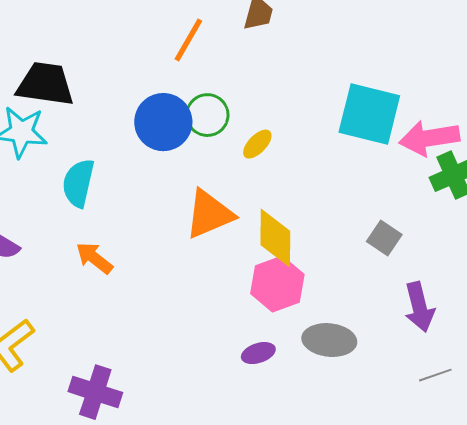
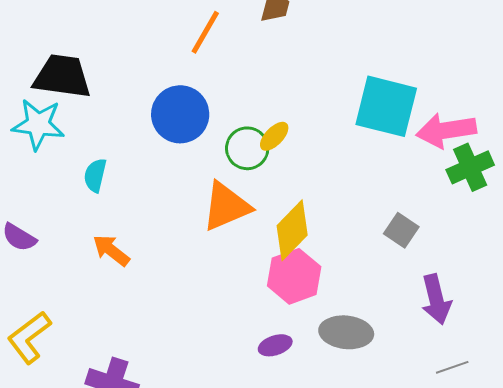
green circle: (207, 115) -> (247, 148), moved
cyan semicircle: (78, 183) -> (95, 175), size x0.7
yellow diamond: (275, 238) -> (292, 230), turned 44

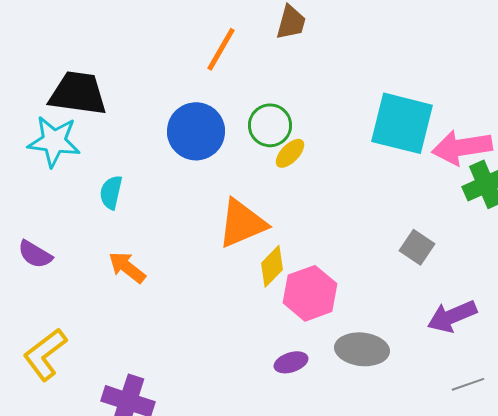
green circle: (247, 148) -> (270, 125), moved
yellow diamond: (292, 230) -> (272, 266), moved, size x0.7
purple arrow: (436, 299) -> (452, 316), turned 81

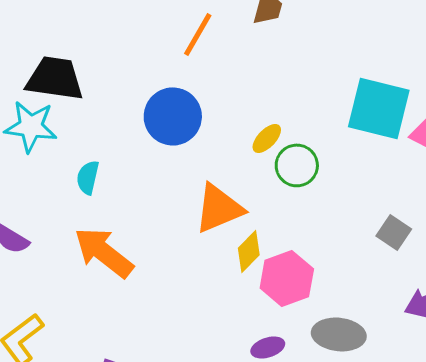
green circle: (270, 125) -> (297, 165), moved
orange arrow: (127, 267) -> (104, 252), size x1.6

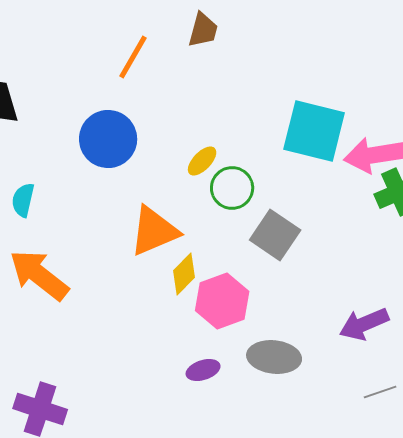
gray square: (394, 232) -> (275, 235), moved, size x1.4

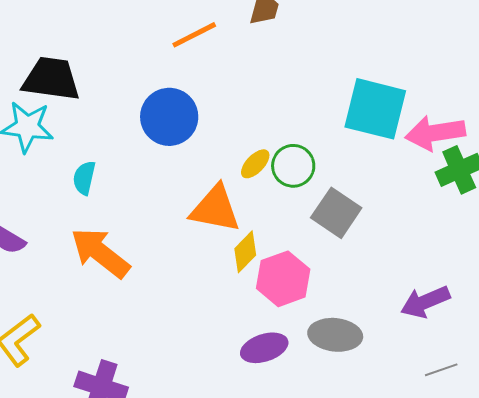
orange line: (133, 57) -> (194, 35), turned 33
yellow ellipse: (202, 161) -> (255, 164), moved
orange triangle: (154, 231) -> (215, 209), turned 34
purple ellipse: (203, 370) -> (264, 348), size x1.4

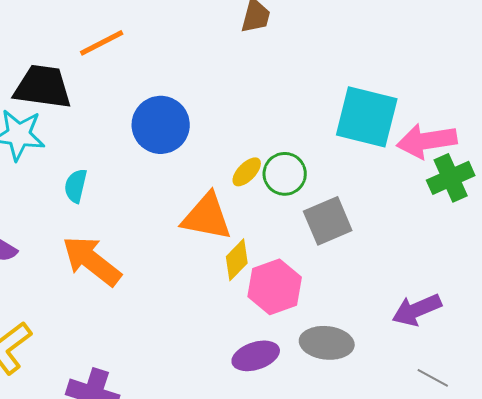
orange line: (194, 35) -> (102, 43), moved
gray square: (336, 213) -> (328, 221), turned 33
gray line: (441, 370) -> (433, 378), turned 48

